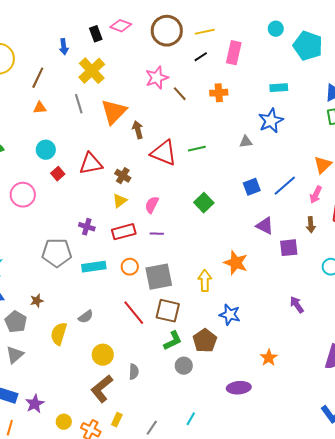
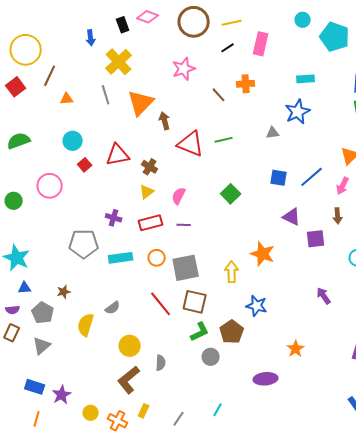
brown line: (38, 78) -> (50, 76), moved
brown line: (180, 94) -> (219, 95), moved
blue square: (252, 187) -> (279, 178), turned 30

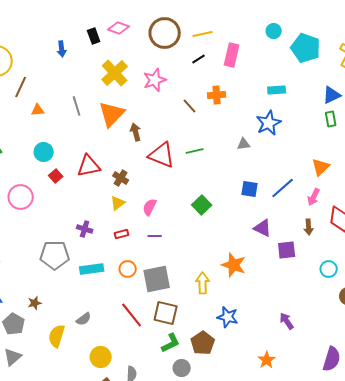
yellow cross: (119, 62) -> (115, 73), moved
red rectangle: (151, 223) -> (122, 234), size x0.6
purple arrow: (324, 296) -> (287, 321), moved

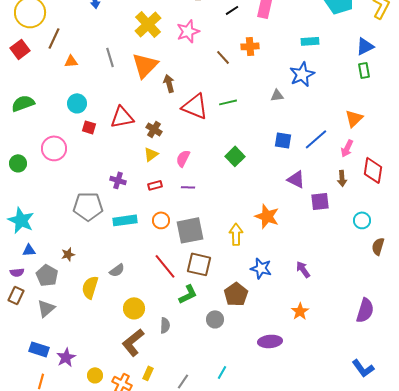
red square: (56, 176) -> (89, 127), turned -32
purple arrow: (287, 321) -> (303, 269), moved
green L-shape: (171, 343) -> (188, 294), moved

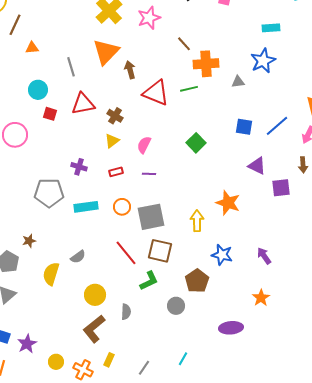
orange cross: (250, 46) -> (206, 64), moved, size x1.4
gray line: (110, 57) -> (71, 67), moved

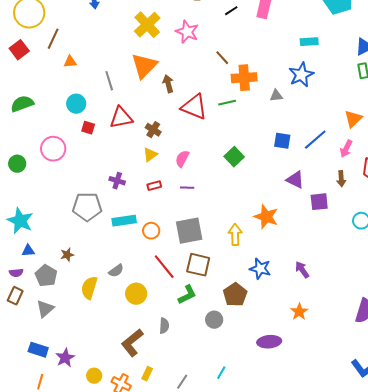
pink star: (149, 18) -> (187, 32), turned -30
orange circle: (122, 207) -> (151, 231), moved
yellow circle: (95, 295) -> (136, 294), moved

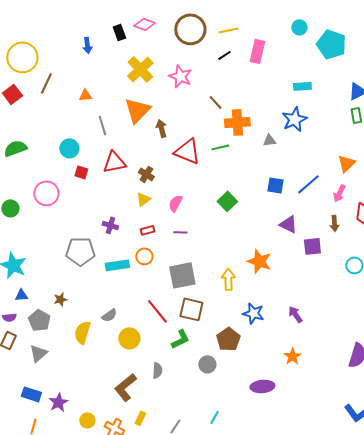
orange triangle: (70, 62) -> (85, 95), moved
orange circle: (151, 231) -> (144, 256), moved

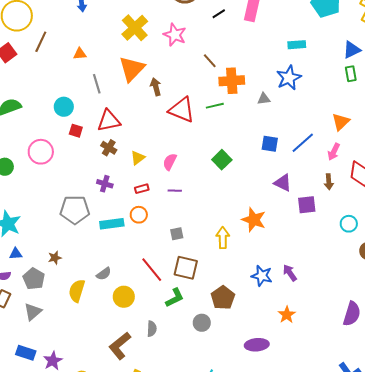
brown cross: (146, 174) -> (109, 148), moved
gray square: (182, 275) -> (177, 234), size x0.5
blue star: (253, 313) -> (262, 276), moved

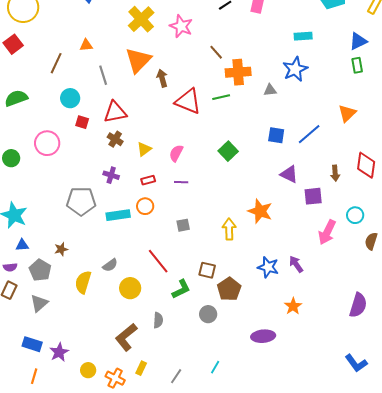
brown line: (41, 42) -> (56, 63), moved
pink arrow: (334, 152) -> (327, 232), moved, size x1.4
brown square: (186, 268) -> (207, 270), moved, size x0.7

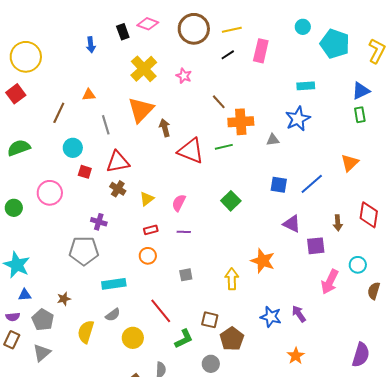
pink star: (181, 26) -> (184, 76), size x0.7
purple cross: (111, 175) -> (99, 222), moved
cyan rectangle: (118, 215) -> (114, 284), moved

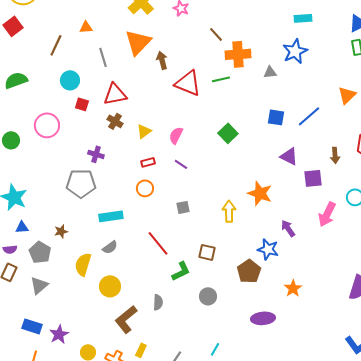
purple line: (184, 232) -> (181, 164), turned 32
purple arrow: (299, 314) -> (288, 228), moved
yellow circle: (133, 338) -> (110, 286), moved
brown pentagon: (232, 339) -> (249, 271), moved

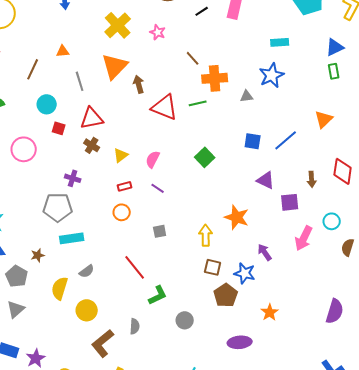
cyan rectangle: (111, 216) -> (72, 238), moved
brown square: (207, 252) -> (213, 267), moved

